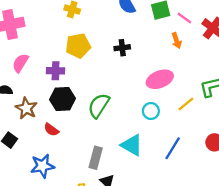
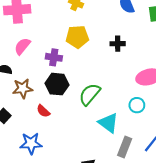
brown star: (26, 108) -> (23, 89), turned 30
cyan triangle: (132, 145) -> (108, 123), moved
gray rectangle: (96, 158) -> (125, 147), moved

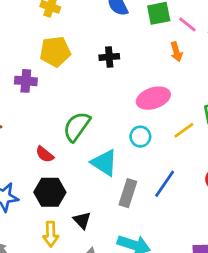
black hexagon: (57, 84) -> (50, 192), moved
red semicircle: (43, 111) -> (45, 154), moved

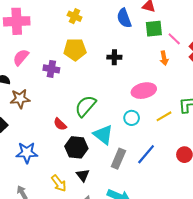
black hexagon: (50, 192) -> (76, 147), moved
yellow arrow: (51, 234) -> (59, 183), turned -42

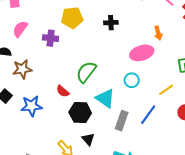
orange arrow: (164, 58) -> (158, 33), moved
yellow line: (164, 116) -> (166, 90), moved
blue star: (27, 153) -> (32, 106), moved

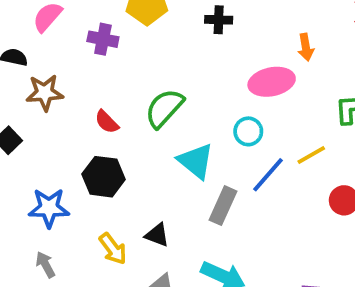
red semicircle: (63, 91) -> (107, 122), moved
blue star: (32, 106) -> (49, 208), moved
black hexagon: (80, 113) -> (104, 177), moved
blue line: (148, 115) -> (268, 175), moved
black triangle: (88, 139) -> (157, 235), turned -32

